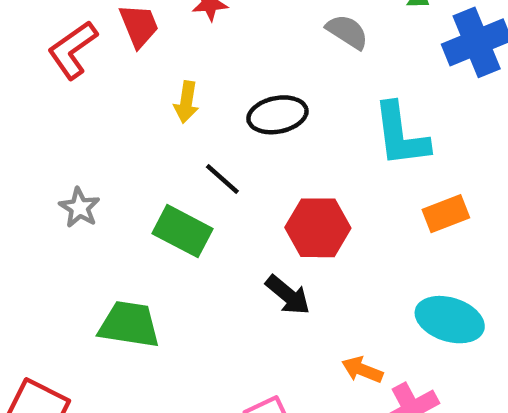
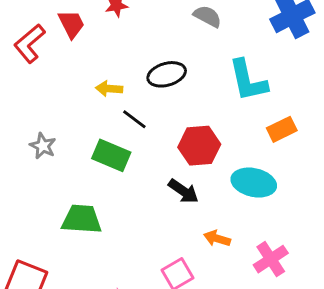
yellow arrow: (186, 102) -> (109, 89), moved, turned 90
cyan ellipse: (450, 320) -> (254, 183), moved
orange arrow: (362, 370) -> (217, 238), moved

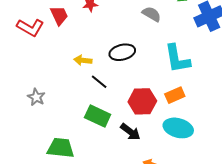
red L-shape: (30, 43) -> (30, 27), turned -112
orange rectangle: (282, 129) -> (175, 95), moved
green rectangle: (111, 155) -> (98, 116), moved

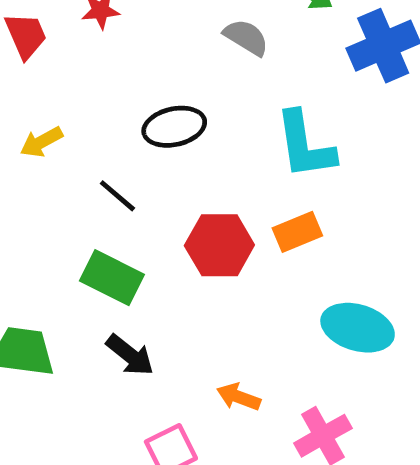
yellow arrow: (83, 60) -> (41, 142), moved, turned -36
cyan ellipse: (178, 128) -> (358, 328), moved
black arrow: (130, 132) -> (130, 355), moved

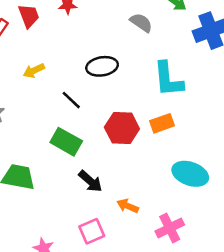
black arrow: (130, 355) -> (90, 181), moved

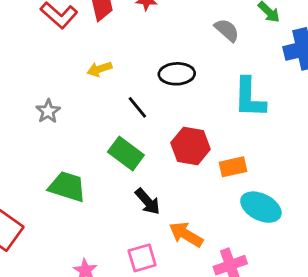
orange rectangle: (162, 123) -> (233, 167), moved
orange arrow: (128, 206) -> (186, 234), size x1.4

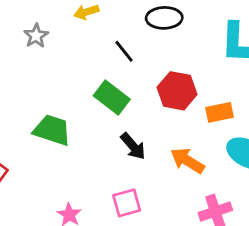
gray star: (48, 111) -> (36, 36), moved
orange arrow: (186, 234) -> (187, 161), moved

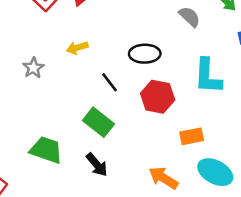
red hexagon: (177, 91) -> (158, 97), moved
black arrow: (133, 146) -> (97, 165), moved

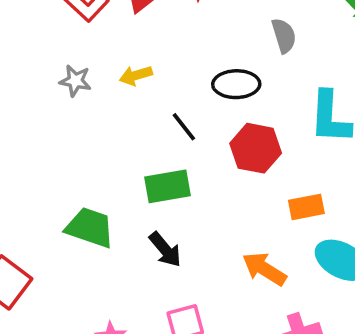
gray semicircle: (190, 17) -> (284, 36), moved, turned 30
gray star: (33, 68) -> (75, 81), moved, turned -30
green rectangle: (98, 122) -> (167, 186), turned -48

